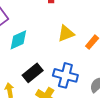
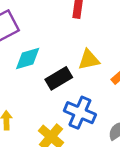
black rectangle: (33, 73) -> (59, 78), moved

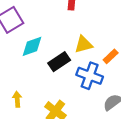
blue cross: (80, 113) -> (90, 76), moved

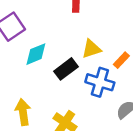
yellow arrow: (17, 99) -> (23, 112), size x1.5

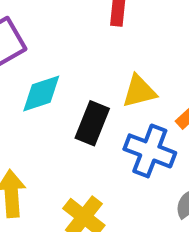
black rectangle: (66, 69) -> (92, 123), turned -35

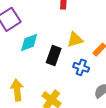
blue cross: (150, 151) -> (81, 67), size x0.7

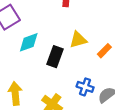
blue cross: (81, 67) -> (85, 87), moved

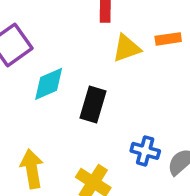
yellow triangle: (78, 40) -> (127, 48), moved
orange rectangle: (104, 51) -> (168, 39), moved, turned 40

